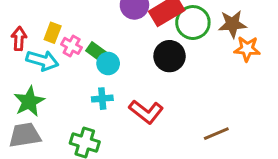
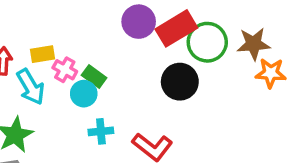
yellow rectangle: (53, 33) -> (43, 54), turned 60
cyan arrow: (42, 61) -> (31, 87), turned 44
cyan circle: (108, 63) -> (84, 94), moved

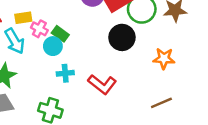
orange star: (271, 73) -> (164, 58), moved

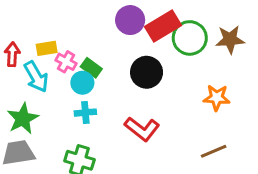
black circle: (122, 37) -> (147, 72), moved
cyan cross: (65, 73) -> (85, 113), moved

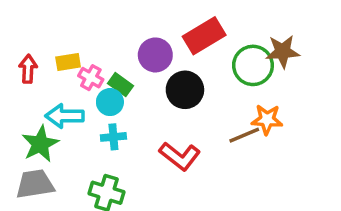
purple circle: (130, 20) -> (155, 55), moved
green circle: (190, 38) -> (253, 65), moved
cyan arrow: (36, 77) -> (65, 116), moved, turned 120
brown line: (214, 151) -> (244, 135), moved

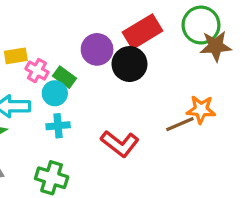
green circle: (253, 65) -> (201, 25), moved
black circle: (185, 90) -> (130, 64), moved

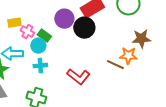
brown star: (216, 46) -> (141, 39), moved
brown line: (180, 124) -> (115, 65), turned 48

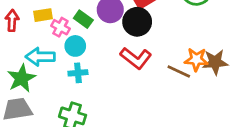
green rectangle: (44, 36) -> (83, 19), moved
brown star: (141, 39) -> (215, 62), moved
red L-shape: (78, 77) -> (136, 58), moved

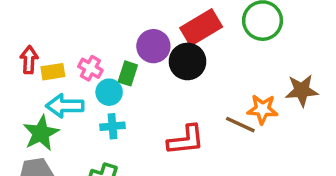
yellow rectangle: (43, 15) -> (53, 72), moved
green rectangle: (83, 19) -> (128, 73), moved, turned 72
red L-shape: (136, 58) -> (186, 140), moved, turned -44
brown star: (215, 62) -> (302, 90), moved

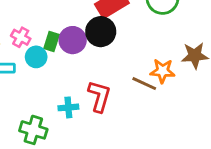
purple circle: (153, 46) -> (73, 40), moved
cyan cross: (112, 126) -> (68, 107), moved
red L-shape: (186, 140) -> (99, 96), turned -68

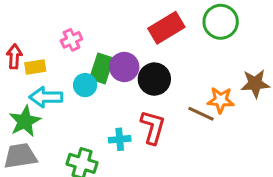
black circle: (101, 32) -> (154, 79), moved
pink cross: (21, 37) -> (71, 40), moved, turned 36
green rectangle: (52, 41) -> (102, 68), size x1.4

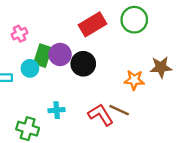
brown line: (201, 114) -> (119, 110), moved
red L-shape: (153, 127) -> (101, 115), moved, turned -48

